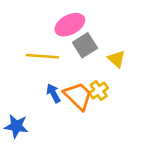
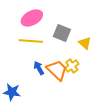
pink ellipse: (70, 25) -> (32, 18), moved
gray square: (85, 45) -> (62, 33), turned -36

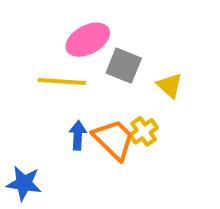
pink ellipse: (32, 18) -> (88, 40), moved
blue arrow: (39, 68) -> (78, 135), turned 32

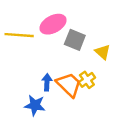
yellow line: (62, 82) -> (19, 35), moved
blue star: (24, 183) -> (35, 105), moved

